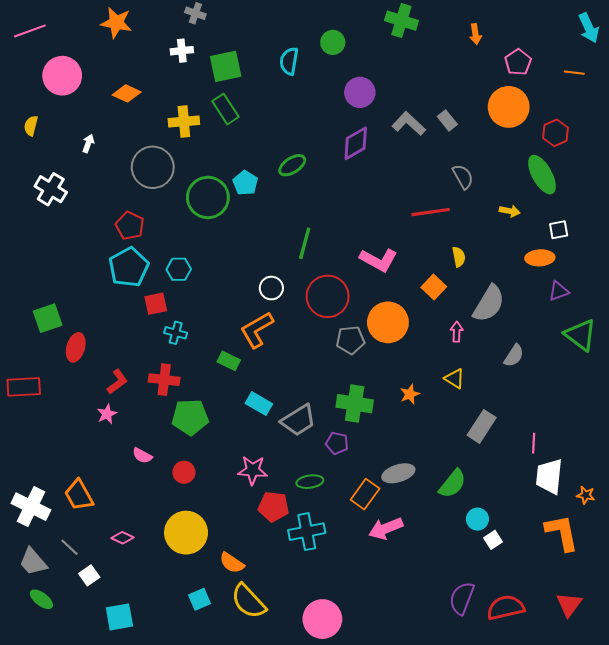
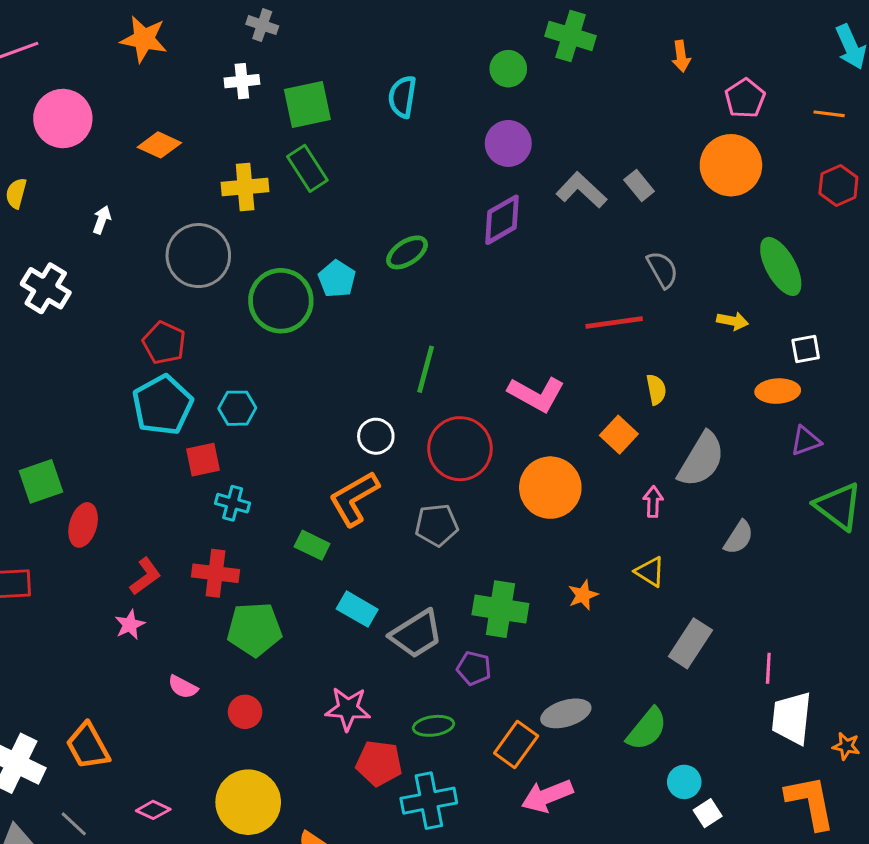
green circle: (333, 42) -> (508, 69), moved
red hexagon: (556, 133) -> (838, 185), moved
gray pentagon: (350, 340) -> (437, 525), moved

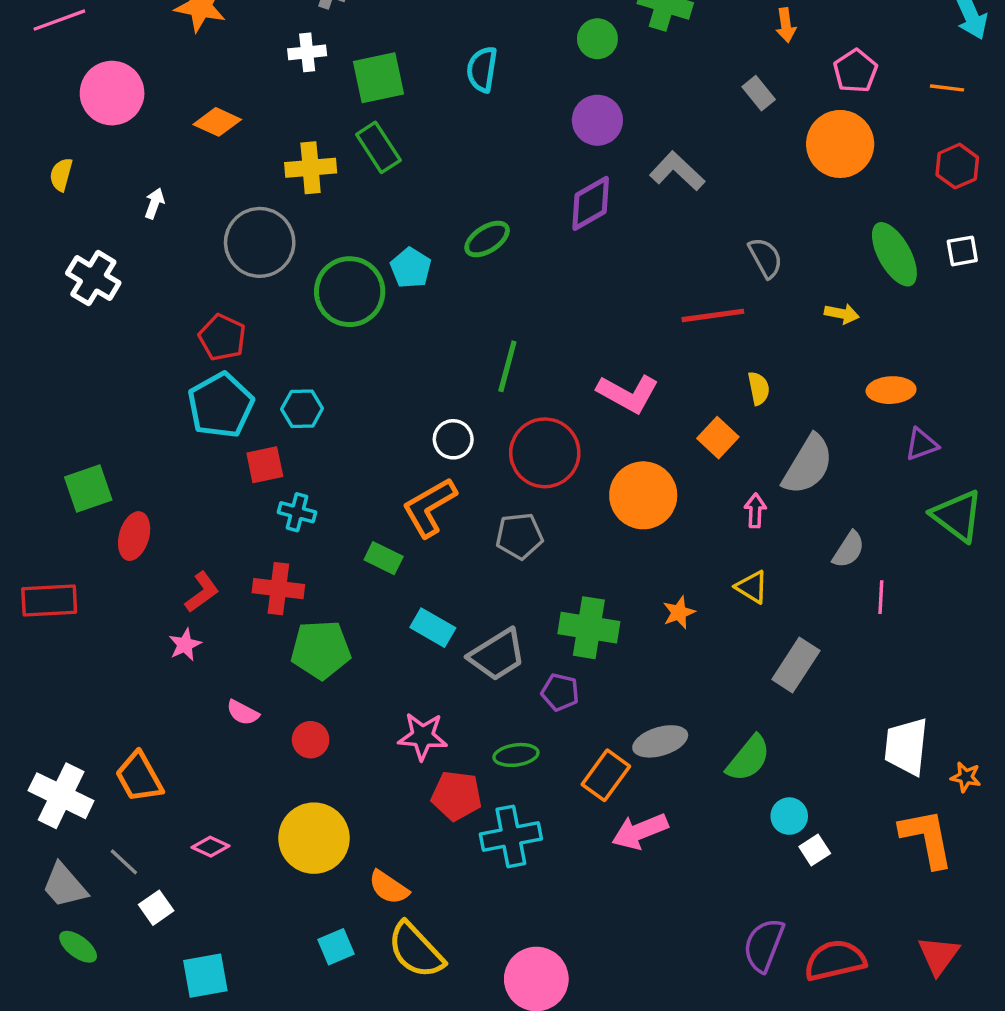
gray rectangle: (639, 185) -> (759, 93), moved
white square: (806, 349) -> (962, 251), moved
pink line: (768, 668) -> (881, 597), moved

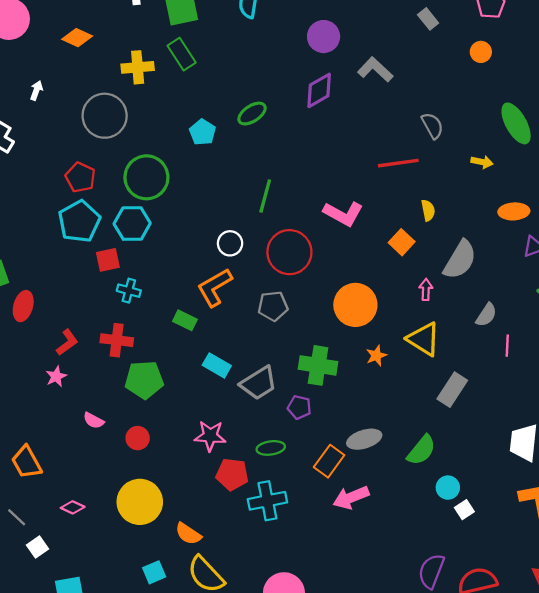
orange circle: (840, 144) -> (481, 52), size x0.5
green circle: (350, 292) -> (146, 177), moved
cyan hexagon: (302, 409) -> (132, 224), size x1.4
orange circle: (643, 495) -> (355, 305), moved
yellow triangle: (752, 587) -> (424, 339), size x1.6

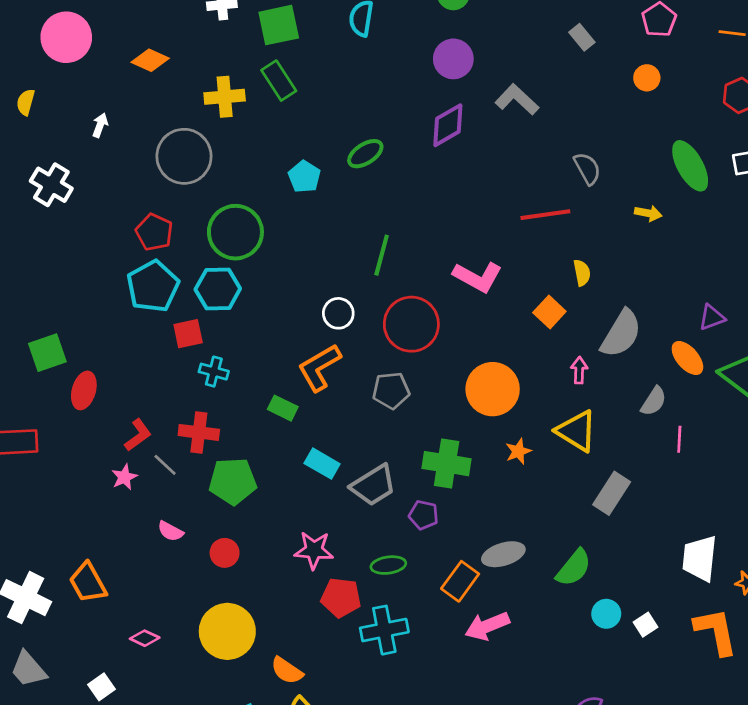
orange ellipse: (514, 211) -> (687, 358), moved, turned 52
white square: (464, 510) -> (645, 625), moved
gray line: (17, 517) -> (165, 465), moved

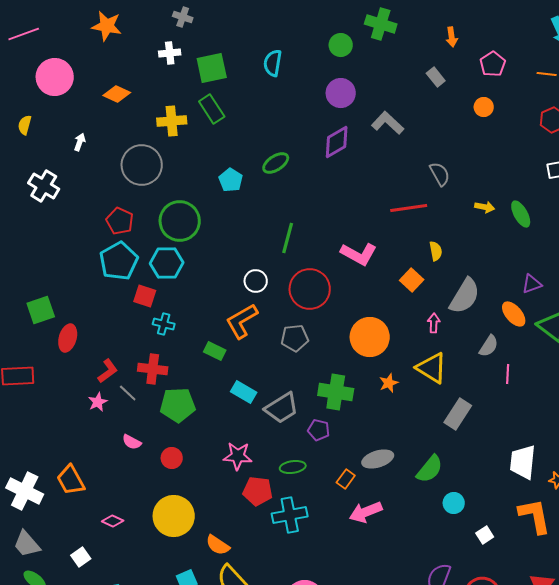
green ellipse: (690, 166) -> (521, 214), moved, size x0.7
red square: (188, 334) -> (145, 296), turned 30
orange rectangle: (460, 581) -> (346, 479), size x0.7
white square: (645, 625) -> (485, 535), moved

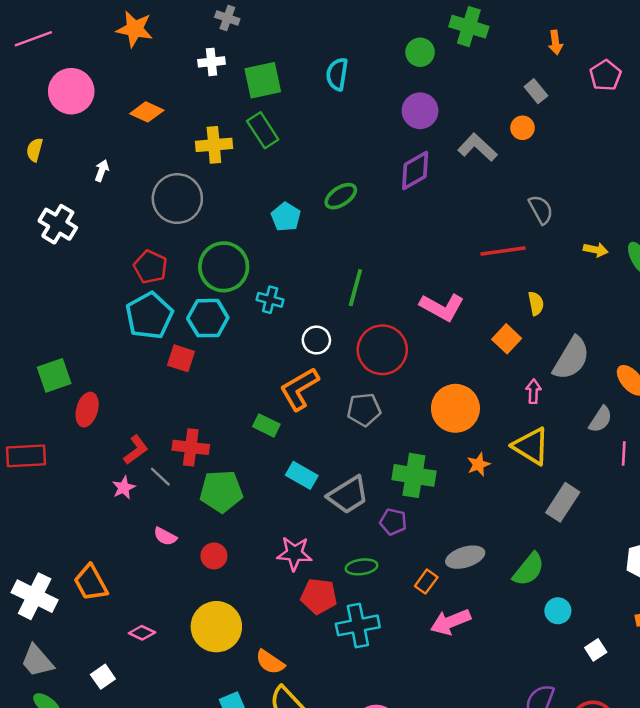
orange circle: (484, 107) -> (523, 128), moved
cyan cross: (164, 324) -> (270, 300), moved

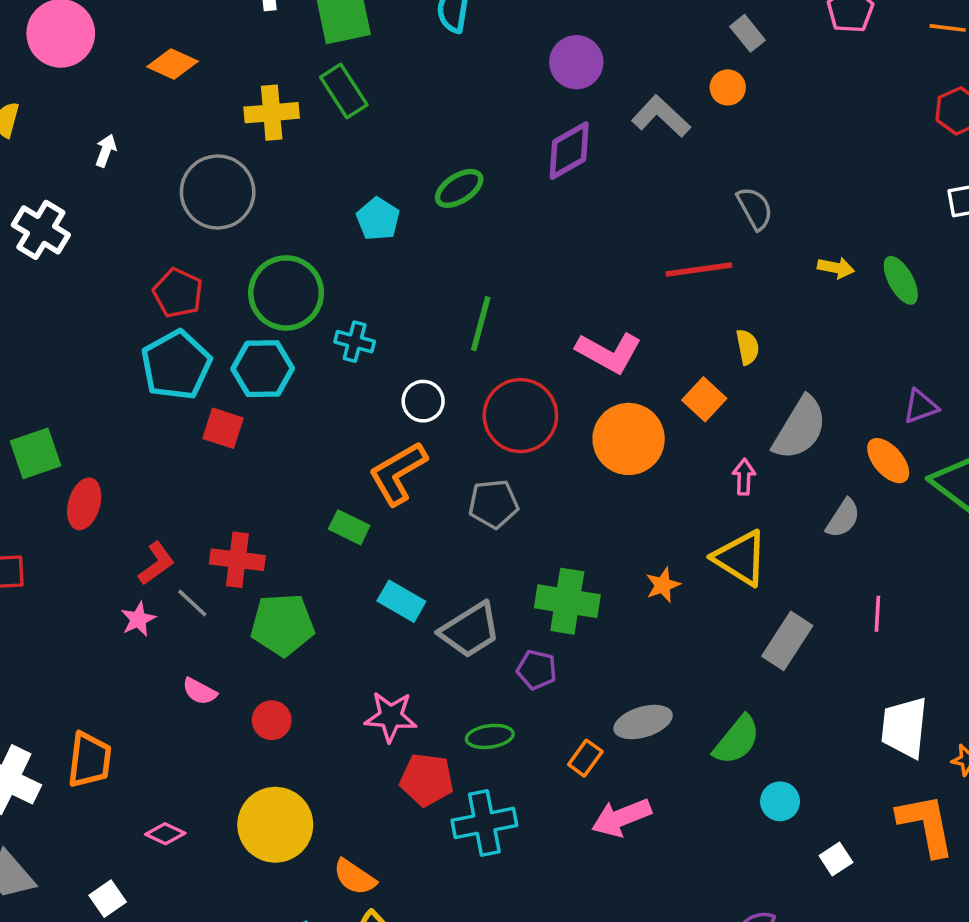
orange circle: (455, 408) -> (629, 439), moved
pink line: (624, 453) -> (877, 614), moved
orange trapezoid: (91, 583) -> (90, 760), turned -144

